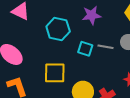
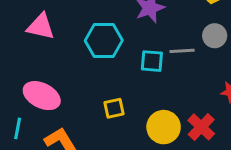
yellow square: (55, 73) -> (114, 108), size x0.6

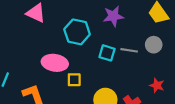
pink ellipse: (42, 96) -> (55, 63), moved, turned -30

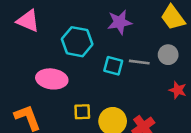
yellow square: (74, 80) -> (82, 112), moved
red star: (157, 85) -> (178, 90), moved

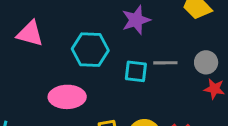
gray circle: (168, 55) -> (206, 62), moved

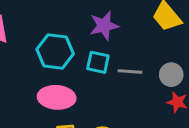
cyan square: (136, 71) -> (98, 62), moved
pink ellipse: (67, 97) -> (57, 97), moved

